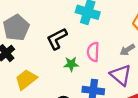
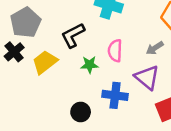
yellow trapezoid: (26, 79) -> (45, 62), moved

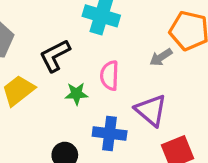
gray arrow: (155, 48) -> (161, 57), moved

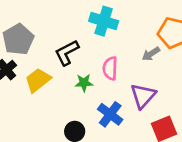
purple triangle: (151, 110) -> (143, 96), turned 32
blue cross: (110, 133) -> (110, 114), turned 30

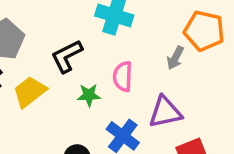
gray arrow: (151, 54) -> (175, 58), turned -30
purple triangle: (143, 96) -> (165, 112), turned 36

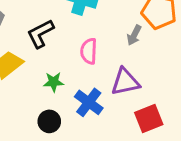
green star: (89, 95) -> (54, 82), moved

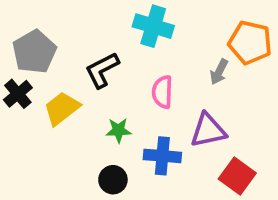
blue cross: (89, 102) -> (162, 156), turned -32
red square: (149, 118) -> (237, 176), turned -32

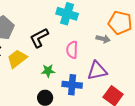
gray arrow: (219, 72) -> (103, 39), turned -104

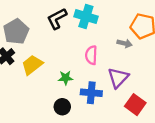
black L-shape: (39, 38) -> (57, 19), moved
purple triangle: (97, 71) -> (118, 78), turned -35

